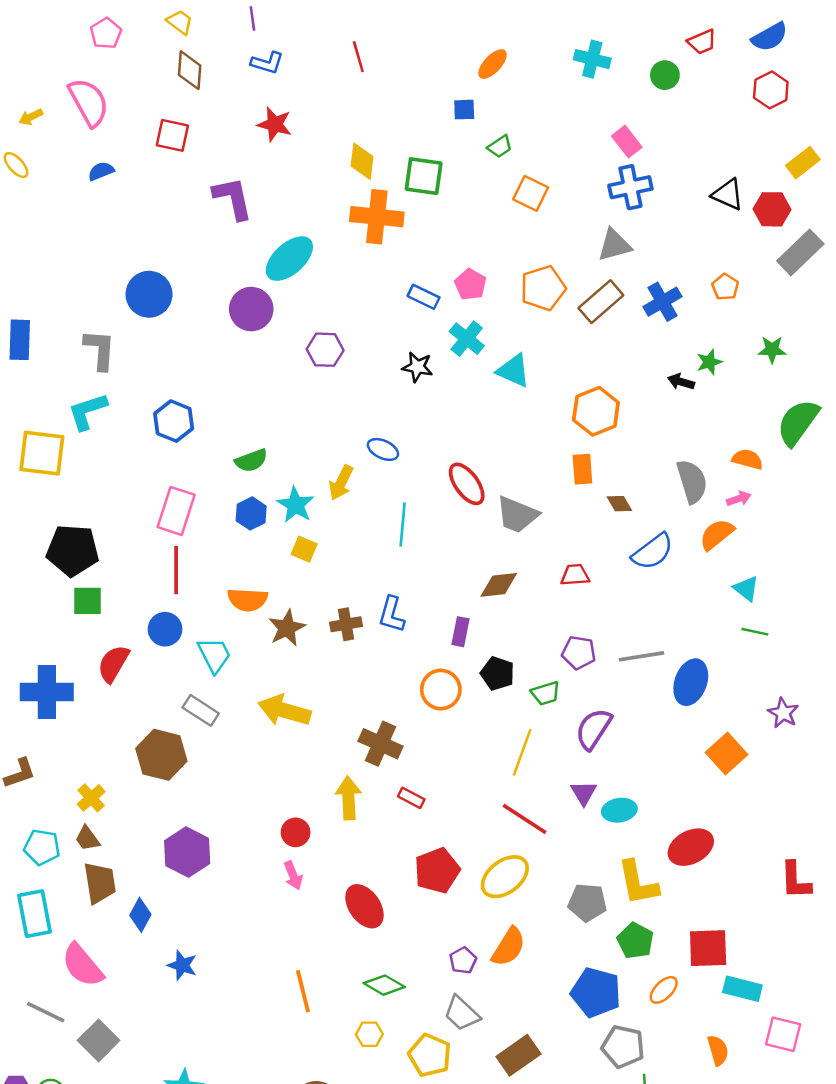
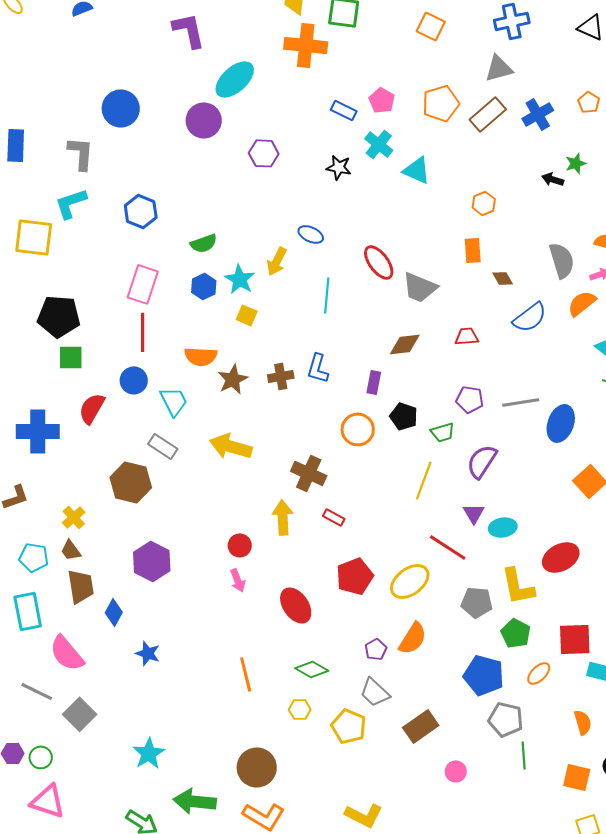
orange hexagon: (596, 411) -> (484, 203), size x0.6
red line: (525, 819) -> (448, 547), moved

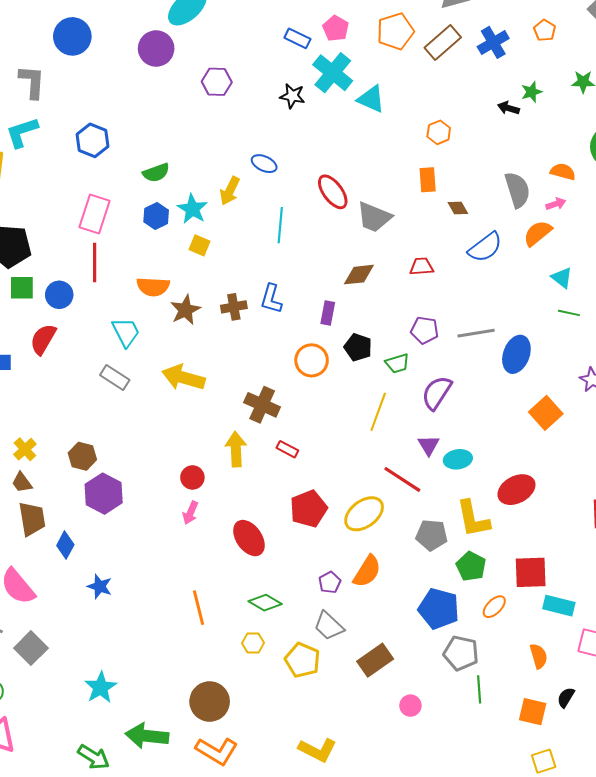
cyan cross: (379, 144) -> (333, 73), size x1.4
blue circle: (134, 380) -> (59, 295), moved
brown hexagon: (131, 482) -> (82, 456), moved, size x0.7
pink arrow: (238, 580) -> (190, 513), turned 45

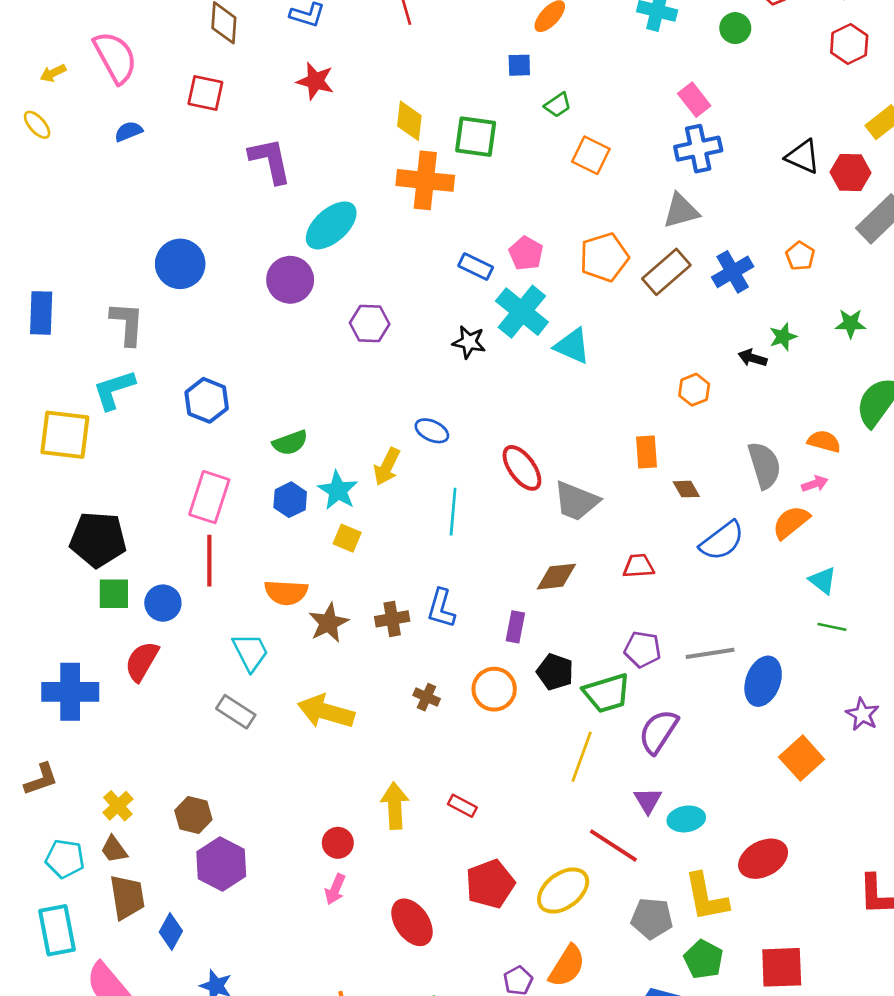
orange hexagon: (439, 132) -> (694, 390), moved
green trapezoid: (397, 363) -> (607, 693), size x1.5
brown cross: (262, 405) -> (427, 697), moved, size x0.6

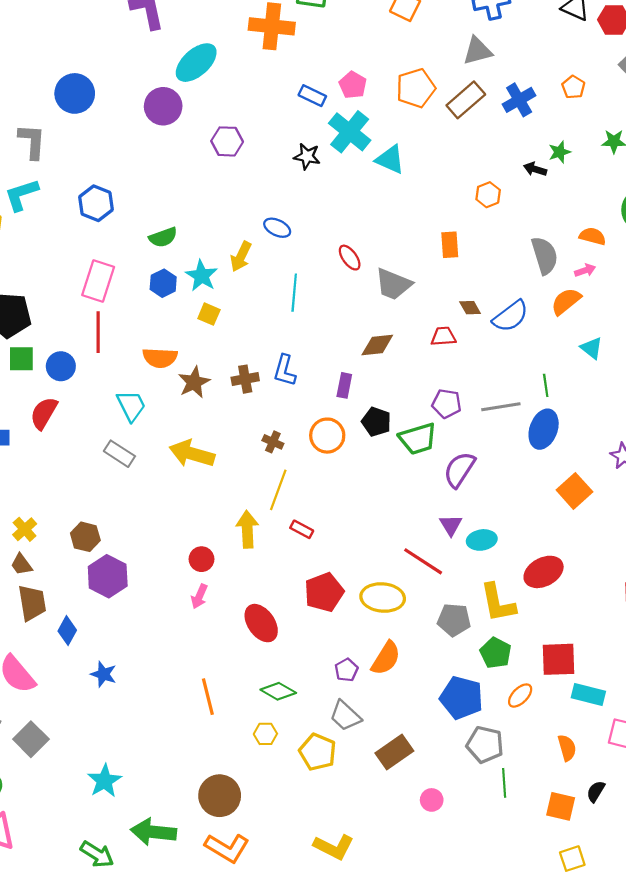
red ellipse: (522, 468) -> (350, 258), size x0.7
brown diamond: (686, 489) -> (470, 308), moved
green line: (832, 627) -> (546, 385), moved, turned 70
yellow line: (582, 757) -> (278, 490), moved
yellow ellipse: (563, 891) -> (383, 597), turned 42

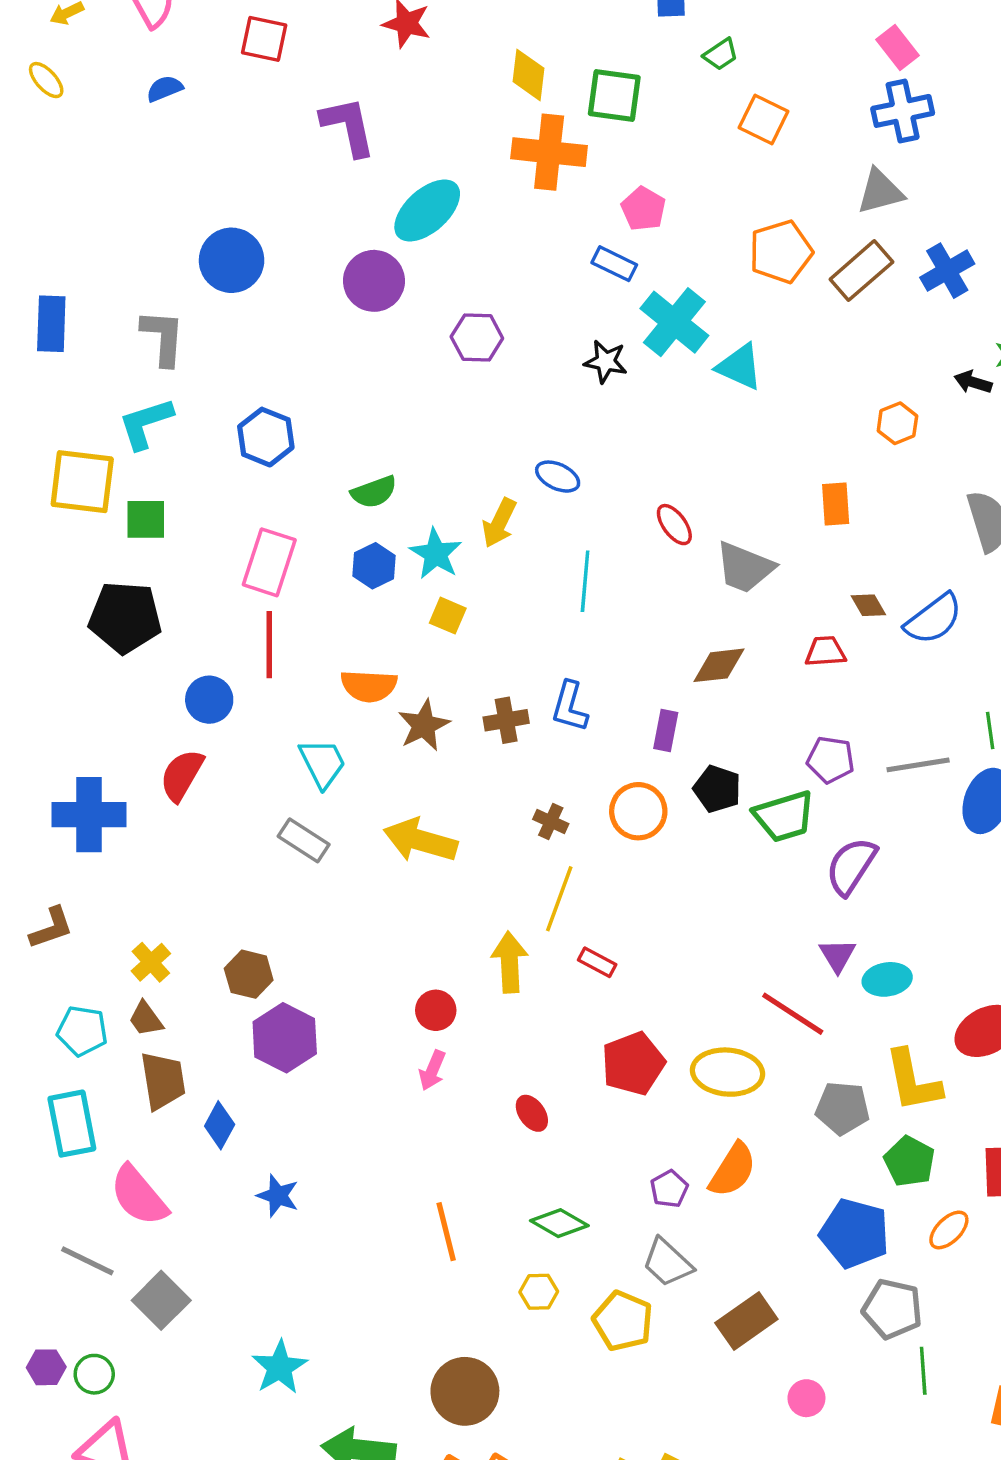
pink pentagon: (353, 85) -> (643, 209), moved
green square: (21, 359) -> (146, 519), moved
red ellipse: (261, 623) -> (532, 1113), size x0.6

